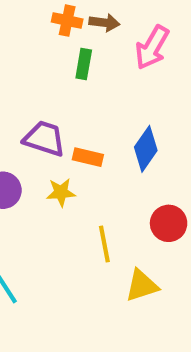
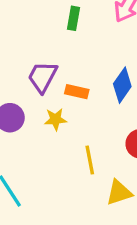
purple trapezoid: (44, 138) -> (43, 77), turned -80

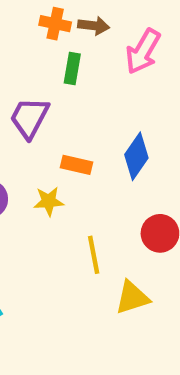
purple trapezoid: (43, 77) -> (29, 118), moved

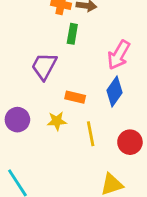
pink arrow: (143, 51) -> (119, 55), moved
yellow line: (94, 255) -> (91, 134), moved

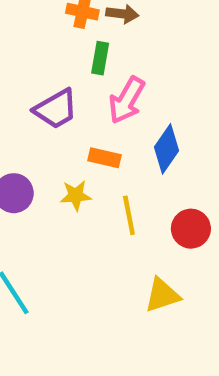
pink arrow: (119, 55) -> (127, 100), moved
purple trapezoid: (44, 66) -> (56, 109), turned -148

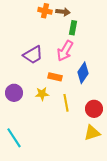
green rectangle: (100, 58) -> (73, 28), moved
yellow triangle: (162, 295) -> (92, 133), moved

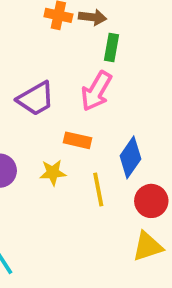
blue diamond: (83, 73) -> (130, 157), moved

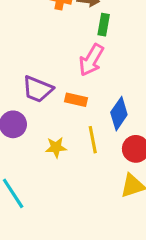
purple trapezoid: (36, 99) -> (38, 89), moved, turned 52
yellow star: (53, 173) -> (56, 147), moved

